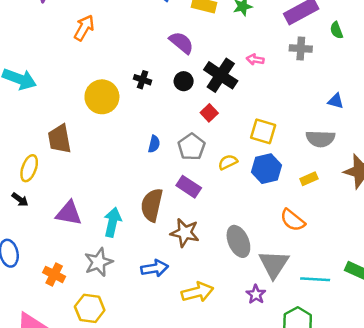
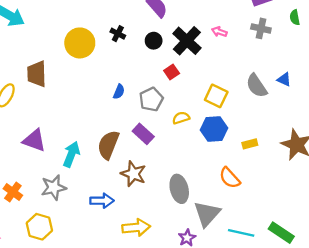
gray semicircle: (320, 139) -> (257, 86), moved, turned 45

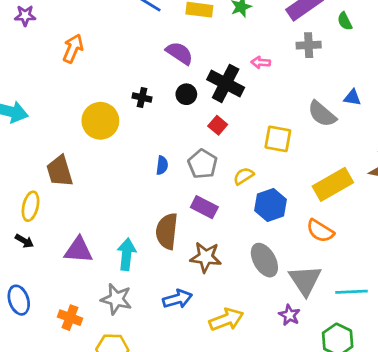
blue hexagon: (214, 129) -> (271, 205), moved
yellow rectangle: (250, 144) -> (333, 184), size x2.0
gray star: (54, 187) -> (116, 299), turned -30

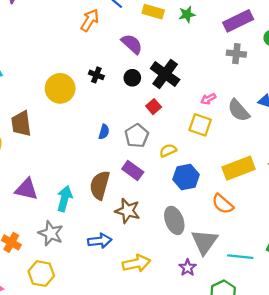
orange arrow: (73, 48) -> (90, 20), moved
pink arrow: (261, 62) -> (208, 99), moved, turned -40

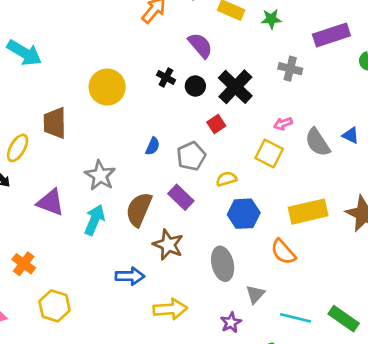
gray cross: (236, 54) -> (290, 69), moved
black cross: (96, 75) -> (166, 77), moved
gray star: (51, 233) -> (100, 175), moved
gray triangle: (204, 242) -> (255, 294), size x0.6

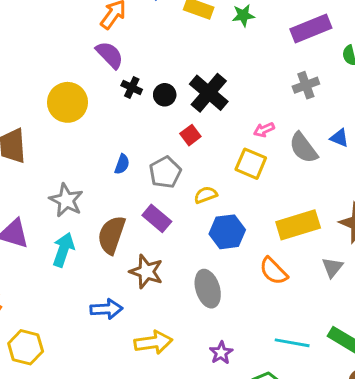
purple semicircle: (200, 45) -> (110, 55), moved
gray cross: (290, 69) -> (306, 85), moved, turned -30
gray triangle: (255, 294) -> (332, 267), moved

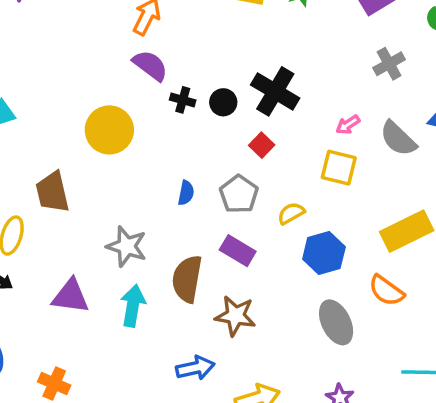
gray ellipse: (208, 289) -> (336, 322), moved

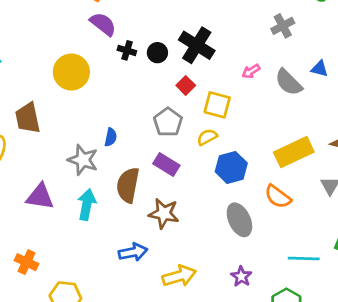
yellow square: (339, 168) -> (217, 105), moved
blue semicircle: (186, 193) -> (111, 137), moved

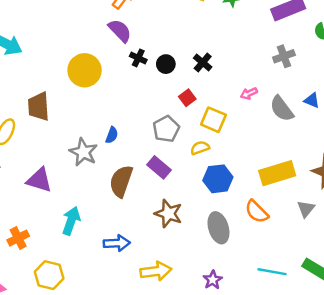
black cross: (197, 45) -> (203, 62), size x0.6
cyan arrow: (87, 205) -> (71, 221), moved
brown star: (164, 213) -> (168, 214), moved
orange cross: (27, 262) -> (18, 238), turned 30

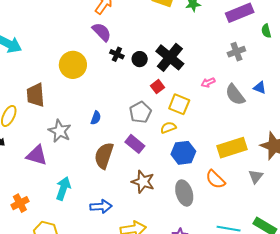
black cross: (203, 62) -> (170, 57), size x1.8
gray star: (83, 152) -> (60, 131), moved

